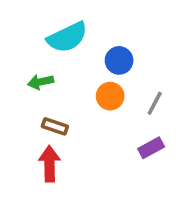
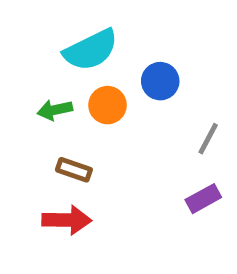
orange circle: (110, 96) -> (108, 105), moved
red arrow: (50, 164) -> (67, 220), turned 92

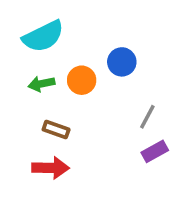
cyan semicircle: (91, 50) -> (43, 36), moved
gray line: (208, 139) -> (147, 117), moved

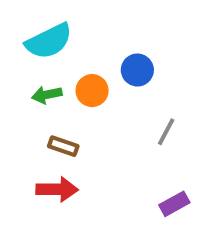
purple rectangle: (155, 151) -> (174, 204), moved

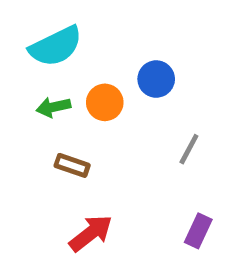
red arrow: (57, 189) -> (91, 233), moved, turned -39
purple rectangle: (174, 204) -> (198, 231), turned -36

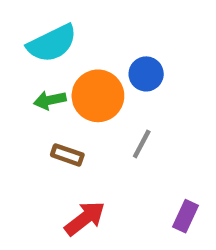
orange circle: (105, 102) -> (98, 96), size x1.5
gray line: (189, 149) -> (142, 144), moved

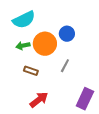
purple rectangle: (185, 216) -> (85, 99), size x1.5

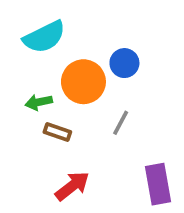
green arrow: (23, 46) -> (39, 102), moved
purple rectangle: (85, 99) -> (158, 184), turned -35

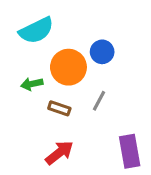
brown rectangle: (57, 132) -> (59, 108), moved

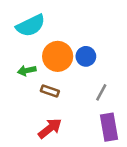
blue circle: (102, 52) -> (86, 56), moved
gray line: (99, 101) -> (101, 92), moved

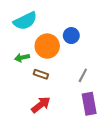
blue circle: (86, 56) -> (71, 36), moved

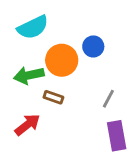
green arrow: (22, 58) -> (29, 75), size x1.5
red arrow: (41, 105) -> (27, 125), moved

